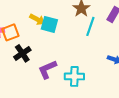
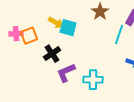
cyan line: (90, 26) -> (119, 35), moved
black cross: (22, 53) -> (52, 54), moved

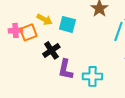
yellow arrow: (56, 23) -> (44, 19), moved
purple L-shape: (66, 73) -> (65, 69), turned -55

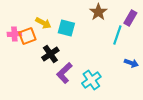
purple L-shape: (65, 69) -> (64, 73), turned 35
cyan cross: (92, 76) -> (91, 80), turned -36

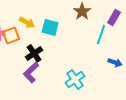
purple L-shape: (64, 73) -> (31, 72), moved

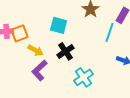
yellow arrow: (27, 22) -> (36, 50), moved
black cross: (34, 53) -> (66, 51), moved

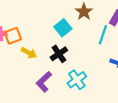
cyan square: (58, 25) -> (63, 28), moved, turned 36
purple L-shape: (40, 70) -> (44, 82), moved

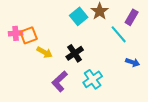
cyan square: (63, 28) -> (79, 16), moved
cyan line: (103, 35) -> (119, 34), turned -60

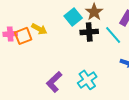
yellow arrow: (45, 52) -> (39, 29), moved
black cross: (75, 53) -> (89, 32), moved, turned 30

